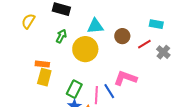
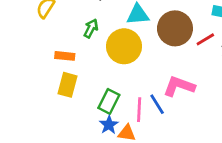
brown circle: (122, 36) -> (175, 28), size x1.6
orange rectangle: (42, 64) -> (65, 56), moved

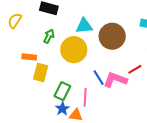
red line: (205, 39) -> (135, 69), moved
yellow rectangle: (68, 85) -> (41, 72), moved
blue line: (157, 104) -> (99, 78), moved

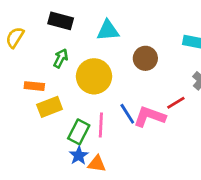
cyan triangle: (84, 26) -> (108, 31), moved
brown circle: (112, 36) -> (145, 58), size x0.7
yellow rectangle: (41, 72) -> (50, 107), turned 54
pink line: (85, 97) -> (101, 125), moved

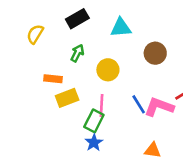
black rectangle: (61, 21) -> (77, 19), turned -45
yellow circle: (94, 76) -> (108, 70), size x0.7
pink line: (101, 125) -> (102, 106), moved
orange triangle: (97, 164) -> (153, 150), moved

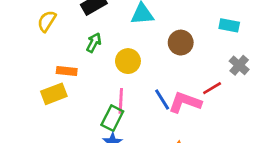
yellow rectangle: (67, 98) -> (54, 94), moved

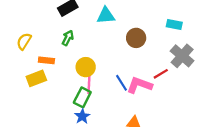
yellow semicircle: (47, 21) -> (24, 41), moved
yellow circle: (128, 61) -> (86, 67), moved
gray cross: (239, 65) -> (182, 56), size x1.5

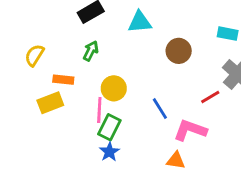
pink line: (89, 84) -> (99, 110), moved
pink L-shape: (139, 85) -> (190, 130), moved

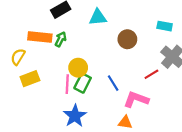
yellow semicircle: (34, 55) -> (18, 57), moved
orange rectangle: (63, 80) -> (40, 37), moved, size x1.5
green rectangle: (109, 127) -> (83, 83), moved
blue star: (109, 152) -> (75, 116), size x1.5

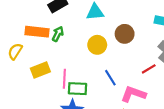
yellow circle: (78, 68) -> (97, 45), moved
yellow rectangle: (30, 79) -> (40, 70), moved
green rectangle: (83, 83) -> (78, 89), moved, turned 66

